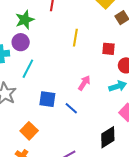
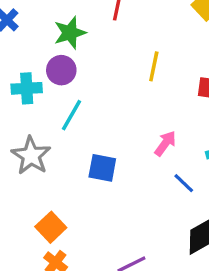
blue line: (71, 108) -> (184, 183), moved
orange square: (29, 131) -> (51, 227), moved

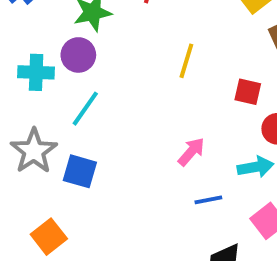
blue square: (102, 168) -> (80, 171), moved
blue line: (184, 183) -> (208, 200), turned -60

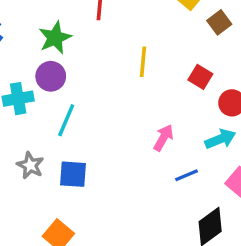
red square: (248, 92) -> (200, 77), turned 30
gray star: (34, 151) -> (30, 165), size x0.7

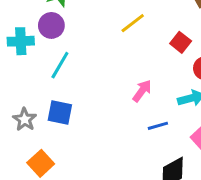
yellow line: (143, 62) -> (133, 23), turned 40
gray star: (30, 165) -> (25, 119), moved

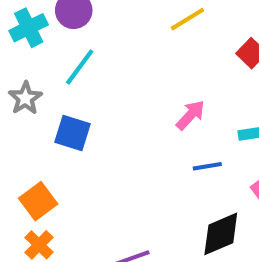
cyan cross: (21, 41) -> (29, 28), turned -30
gray star: (25, 119) -> (25, 98), moved

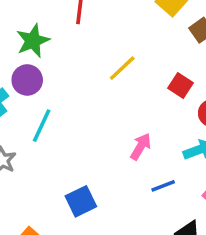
blue square: (73, 133) -> (81, 201), moved, turned -32

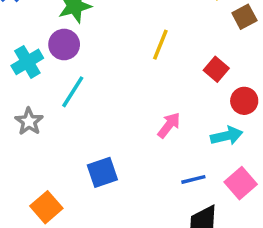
yellow line: (122, 68) -> (160, 45), turned -32
blue line: (163, 186) -> (193, 179), moved

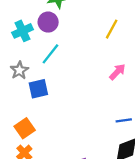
pink arrow: (169, 125) -> (117, 72), moved
blue square: (102, 172) -> (38, 89), moved

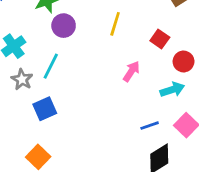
purple circle: (48, 22) -> (64, 26), moved
gray star: (19, 70) -> (22, 79), moved

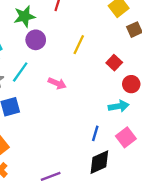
pink arrow: (131, 71) -> (57, 83), moved, turned 72
blue line: (150, 126) -> (95, 133), turned -63

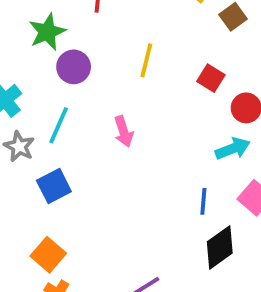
pink arrow: (57, 83) -> (124, 131), turned 60

